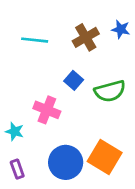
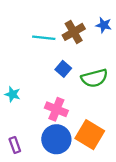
cyan line: (35, 40) -> (44, 38), moved
pink cross: (47, 110) -> (56, 109), moved
cyan star: (15, 131) -> (13, 94), moved

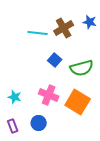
cyan star: (13, 94) -> (15, 97), moved
orange square: (90, 135) -> (78, 102), moved
blue circle: (56, 139) -> (39, 123), moved, size x0.6

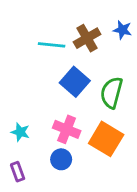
blue square: (55, 60) -> (75, 82), size x1.5
green semicircle: (82, 68) -> (112, 93), turned 120
blue circle: (39, 123) -> (61, 159), moved

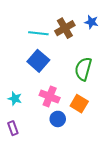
blue square: (75, 82) -> (38, 61), moved
orange square: (106, 139) -> (79, 104), size x0.7
blue circle: (61, 159) -> (58, 119), moved

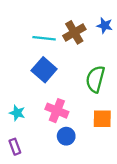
orange square: (79, 104) -> (102, 119), moved, turned -30

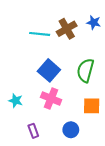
blue square: (44, 70) -> (49, 70), moved
blue circle: (66, 136) -> (71, 130), moved
purple rectangle: (15, 147) -> (33, 131), moved

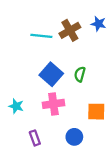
green semicircle: (85, 70) -> (80, 74), moved, size x0.6
pink cross: (51, 99) -> (53, 104), turned -30

